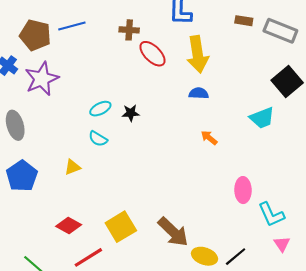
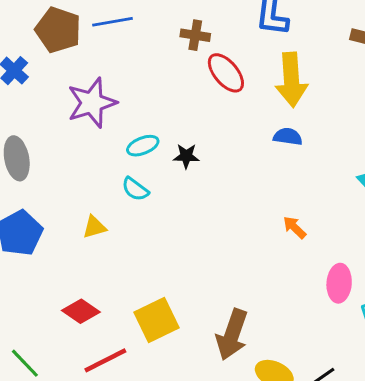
purple star: (42, 79) -> (92, 103), moved
orange arrow: (209, 138) -> (295, 227), moved
brown arrow: (173, 232) -> (232, 335), turned 60

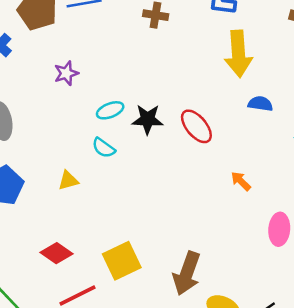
red ellipse: (226, 73) -> (196, 126), moved
purple star: (92, 103) -> (66, 73), size x0.6
blue semicircle: (288, 137) -> (260, 104), moved
black star: (186, 156) -> (148, 119), size x1.4

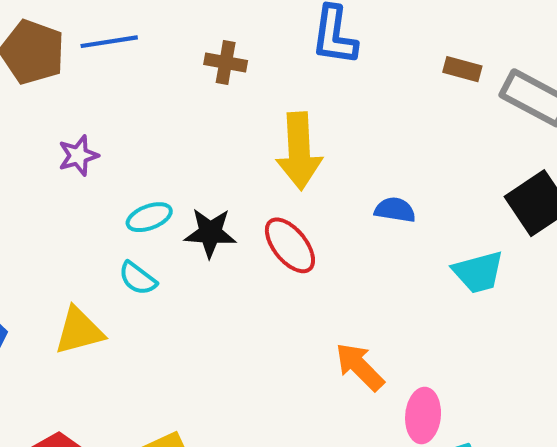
yellow arrow: (238, 54) -> (299, 151), moved
yellow triangle: (68, 180) -> (79, 331), size x1.5
orange arrow: (241, 181) -> (360, 367), moved, size x1.5

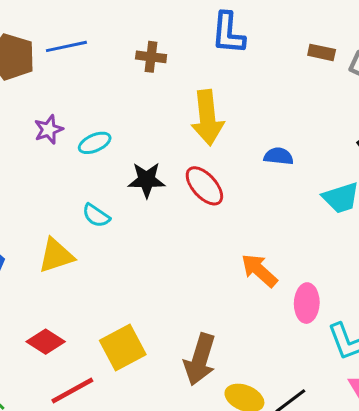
cyan ellipse: (149, 217) -> (95, 143), moved

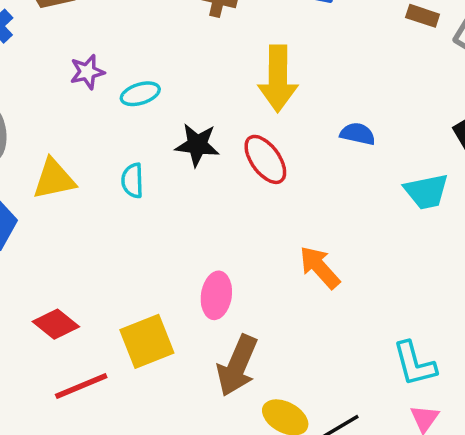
cyan semicircle: (96, 216) -> (132, 181), turned 48
yellow triangle: (56, 256) -> (54, 179), moved
pink ellipse: (307, 303) -> (216, 295), moved

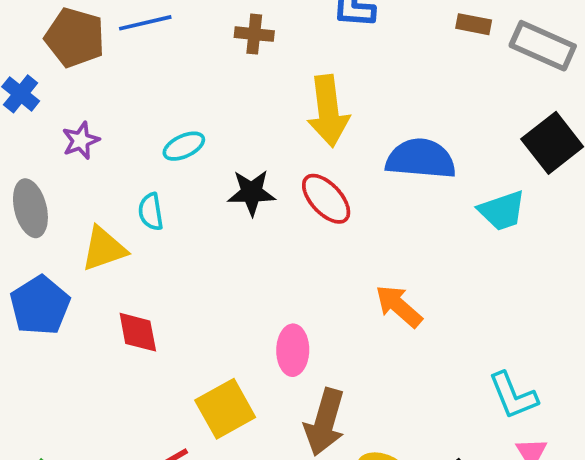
purple star: (87, 72) -> (81, 140), moved
blue semicircle: (358, 134) -> (421, 159), size x1.8
cyan semicircle: (132, 181) -> (151, 212), moved
red diamond: (56, 324) -> (138, 332), moved, turned 48

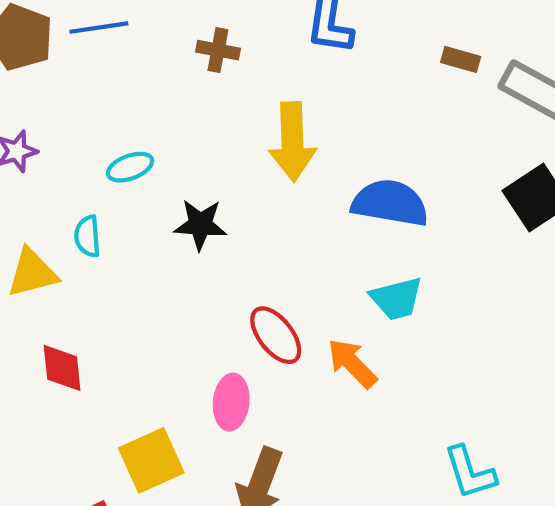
red ellipse: (326, 199) -> (276, 335), moved
cyan trapezoid: (502, 211) -> (397, 299), moved

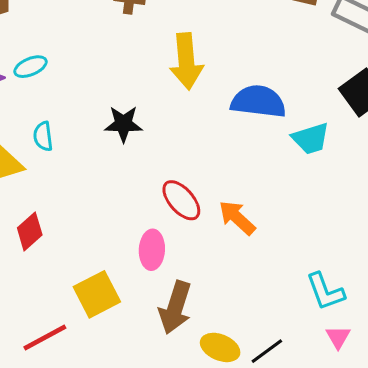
cyan ellipse: (130, 167) -> (30, 67), moved
cyan trapezoid: (397, 299) -> (311, 139), moved
red diamond: (62, 368) -> (30, 231), turned 57

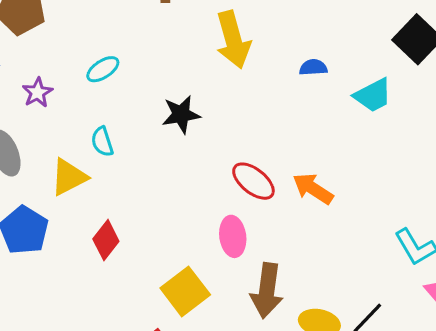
cyan ellipse: (30, 67) -> (103, 69), moved
blue semicircle: (258, 102) -> (313, 67), size x0.5

